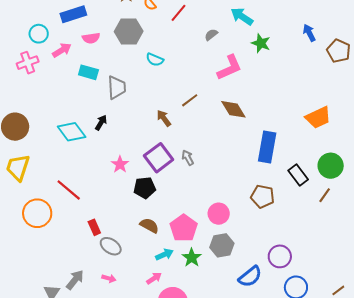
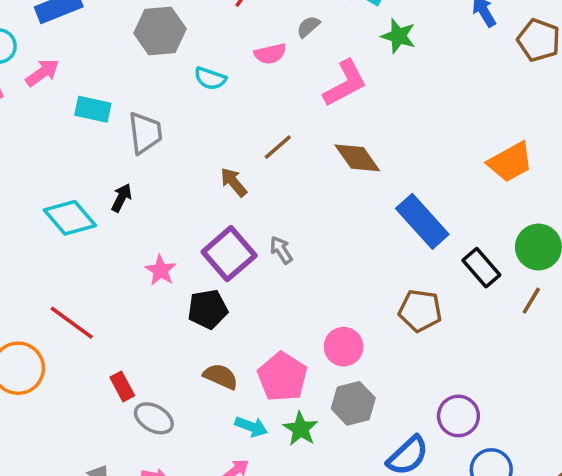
pink semicircle: (91, 38) -> (270, 54), moved
blue rectangle: (267, 147) -> (422, 221), turned -48
cyan arrow: (164, 254) -> (251, 427), turned 48

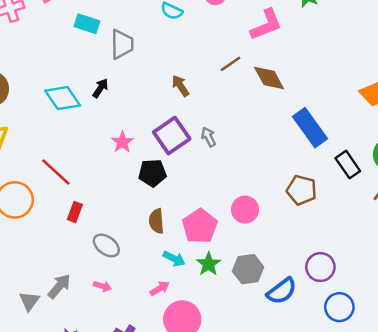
brown line: (278, 147) -> (231, 64), moved
brown semicircle: (221, 376) -> (156, 221), turned -125
red rectangle: (122, 386) -> (75, 212), moved, turned 42
gray hexagon: (353, 403) -> (248, 269), moved

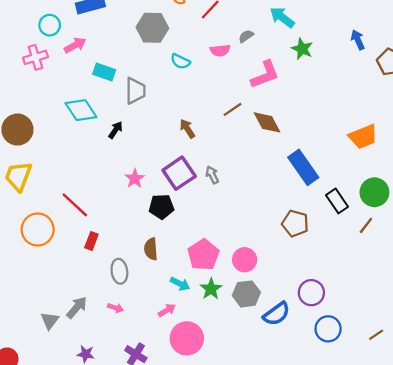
cyan diamond: (63, 98) -> (81, 110), moved
pink circle: (245, 210) -> (245, 260), moved
brown semicircle: (156, 221) -> (151, 249), moved
gray ellipse: (106, 245) -> (119, 271), turned 45

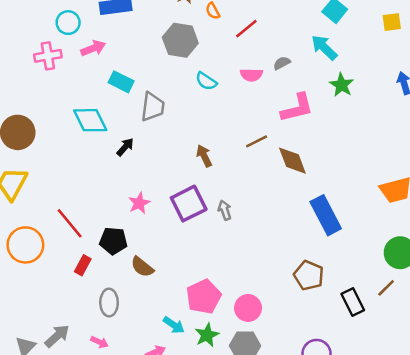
black rectangle: (337, 201) -> (353, 302), moved
black pentagon: (161, 207) -> (113, 241), moved
brown semicircle: (151, 249) -> (142, 267), moved, turned -55

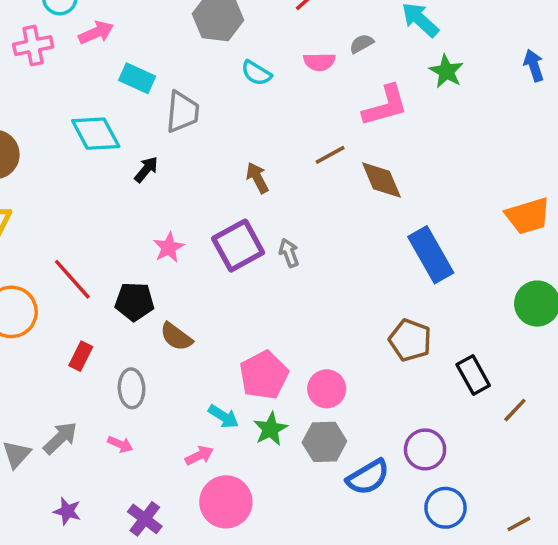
red rectangle: (83, 265) -> (81, 356), moved
brown line: (386, 288) -> (515, 410), moved

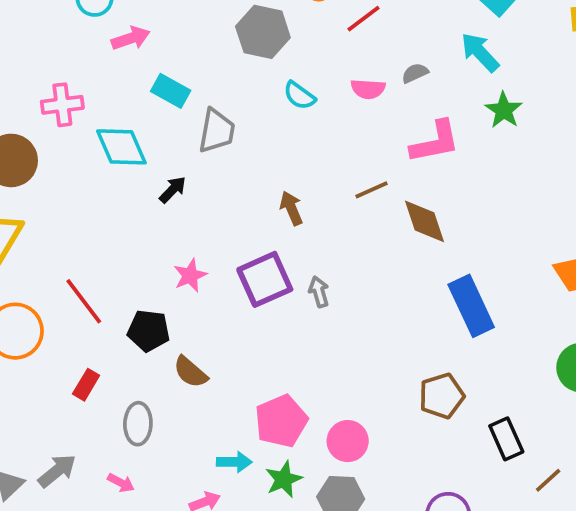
pink cross: (33, 46) -> (62, 105), moved
brown pentagon: (410, 340) -> (442, 396), turned 30
cyan arrow: (223, 417) -> (234, 462), turned -36

